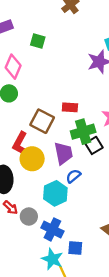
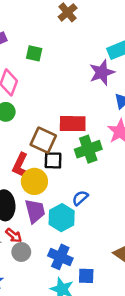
red rectangle: (70, 107) -> (73, 124), size x1.5
black square: (94, 145) -> (53, 160), moved, turned 36
purple trapezoid: (63, 153) -> (35, 211), moved
gray circle: (29, 216) -> (21, 252), moved

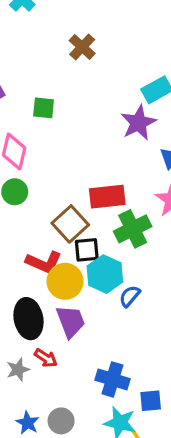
brown square: (43, 140) -> (70, 224), turned 30
red L-shape: (21, 166) -> (44, 262), turned -85
cyan hexagon: (62, 218) -> (105, 274), moved
gray circle: (21, 252) -> (61, 421), moved

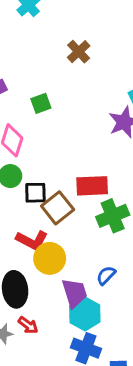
green square: (44, 108) -> (41, 103), turned -30
black square: (87, 250) -> (35, 193), moved
cyan hexagon: (105, 274) -> (85, 314), moved
purple trapezoid: (71, 321) -> (75, 293), moved

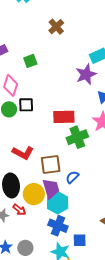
black square: (35, 193) -> (26, 105), moved
brown square: (58, 208) -> (51, 165), moved, turned 30
yellow circle: (50, 258) -> (34, 194), moved

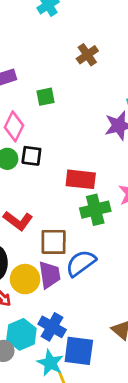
blue semicircle: (72, 177) -> (81, 263), size x1.6
cyan hexagon: (58, 203) -> (21, 334), moved
blue square: (80, 240) -> (79, 351), size x1.6

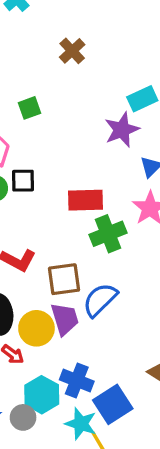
blue square: (79, 351) -> (113, 404), turned -32

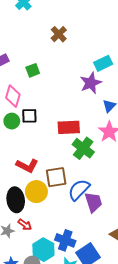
green cross: (108, 234) -> (83, 148), turned -30
purple trapezoid: (65, 319) -> (93, 202), moved
yellow circle: (36, 328) -> (36, 192), moved

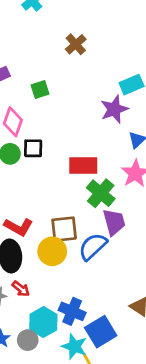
red L-shape: (27, 166) -> (18, 227), moved
yellow circle: (36, 192) -> (52, 251), moved
purple trapezoid: (93, 202) -> (114, 222), moved

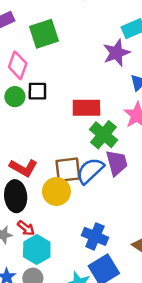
green square: (40, 90) -> (44, 34), size x1.6
blue semicircle: (93, 247) -> (90, 171), moved
blue cross: (72, 311) -> (95, 236), moved
cyan hexagon: (43, 322) -> (37, 250), moved

